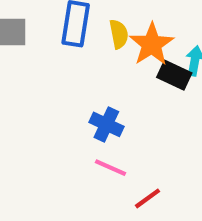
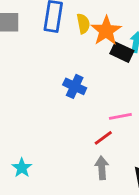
pink line: (111, 168) -> (120, 116), moved, turned -35

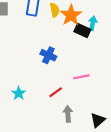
red line: (103, 138) -> (56, 92), moved
cyan star: (22, 168) -> (19, 93), moved

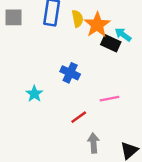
cyan arrow: (93, 23) -> (123, 35), turned -64
cyan star: (19, 93) -> (34, 94), moved

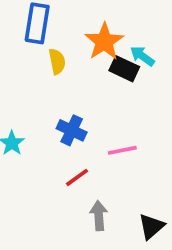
yellow semicircle: (77, 19) -> (57, 61), moved
blue cross: (70, 73) -> (72, 130), moved

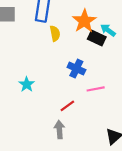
blue cross: (72, 130) -> (76, 69), moved
gray arrow: (99, 216) -> (59, 130), moved

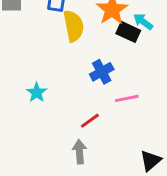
yellow semicircle: (55, 33) -> (74, 26), size x1.5
blue cross: (76, 69) -> (102, 72), turned 36

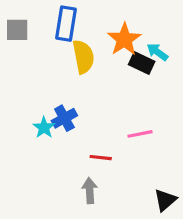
blue cross: (102, 72) -> (64, 118), moved
red line: (90, 121) -> (101, 158), turned 42

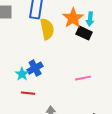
cyan arrow: (157, 52) -> (90, 19), moved, turned -120
red line: (101, 158) -> (28, 93), moved

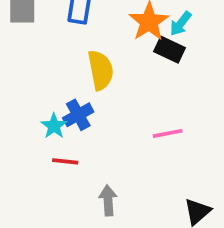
cyan arrow: (90, 19) -> (181, 24), turned 32
yellow semicircle: (47, 29) -> (101, 70), moved

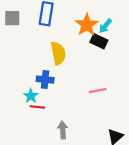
blue cross: (78, 115) -> (45, 80), turned 35
cyan star: (54, 126) -> (31, 96), moved

